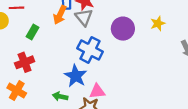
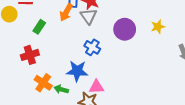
blue cross: (90, 50) -> (92, 47), size x0.7
blue star: (76, 76) -> (77, 71), turned -30
orange cross: (17, 91) -> (43, 83), moved

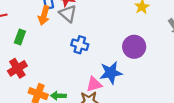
purple circle: (125, 29) -> (134, 47), moved
blue star: (77, 71) -> (111, 73), moved

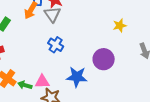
pink triangle: (94, 84) -> (42, 82), moved

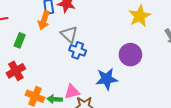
gray triangle: (52, 14) -> (69, 34), moved
yellow star: (120, 26) -> (140, 16), size x1.5

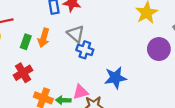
orange arrow: (44, 20) -> (44, 38), moved
purple circle: (130, 55) -> (159, 49), moved

